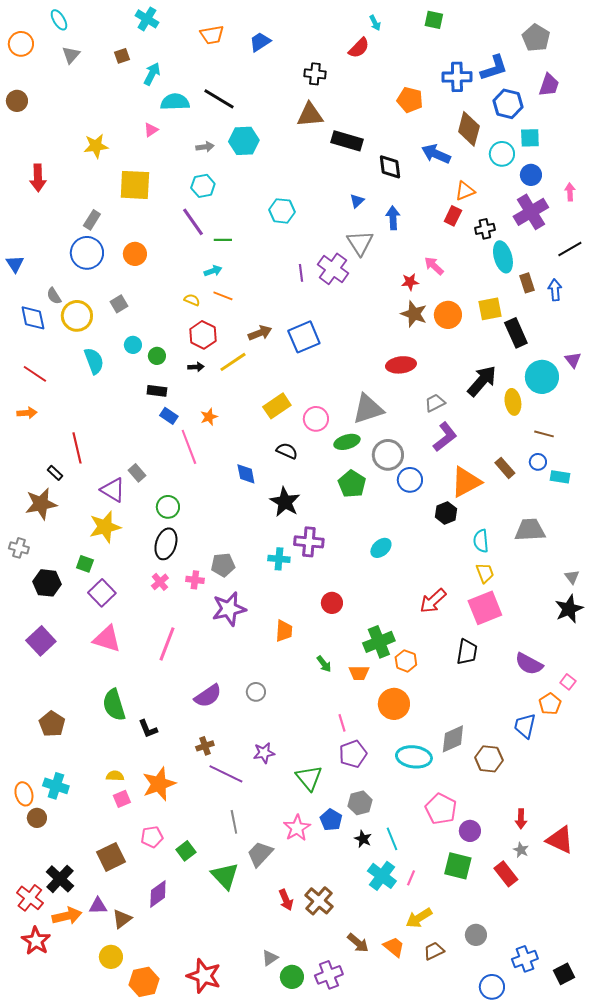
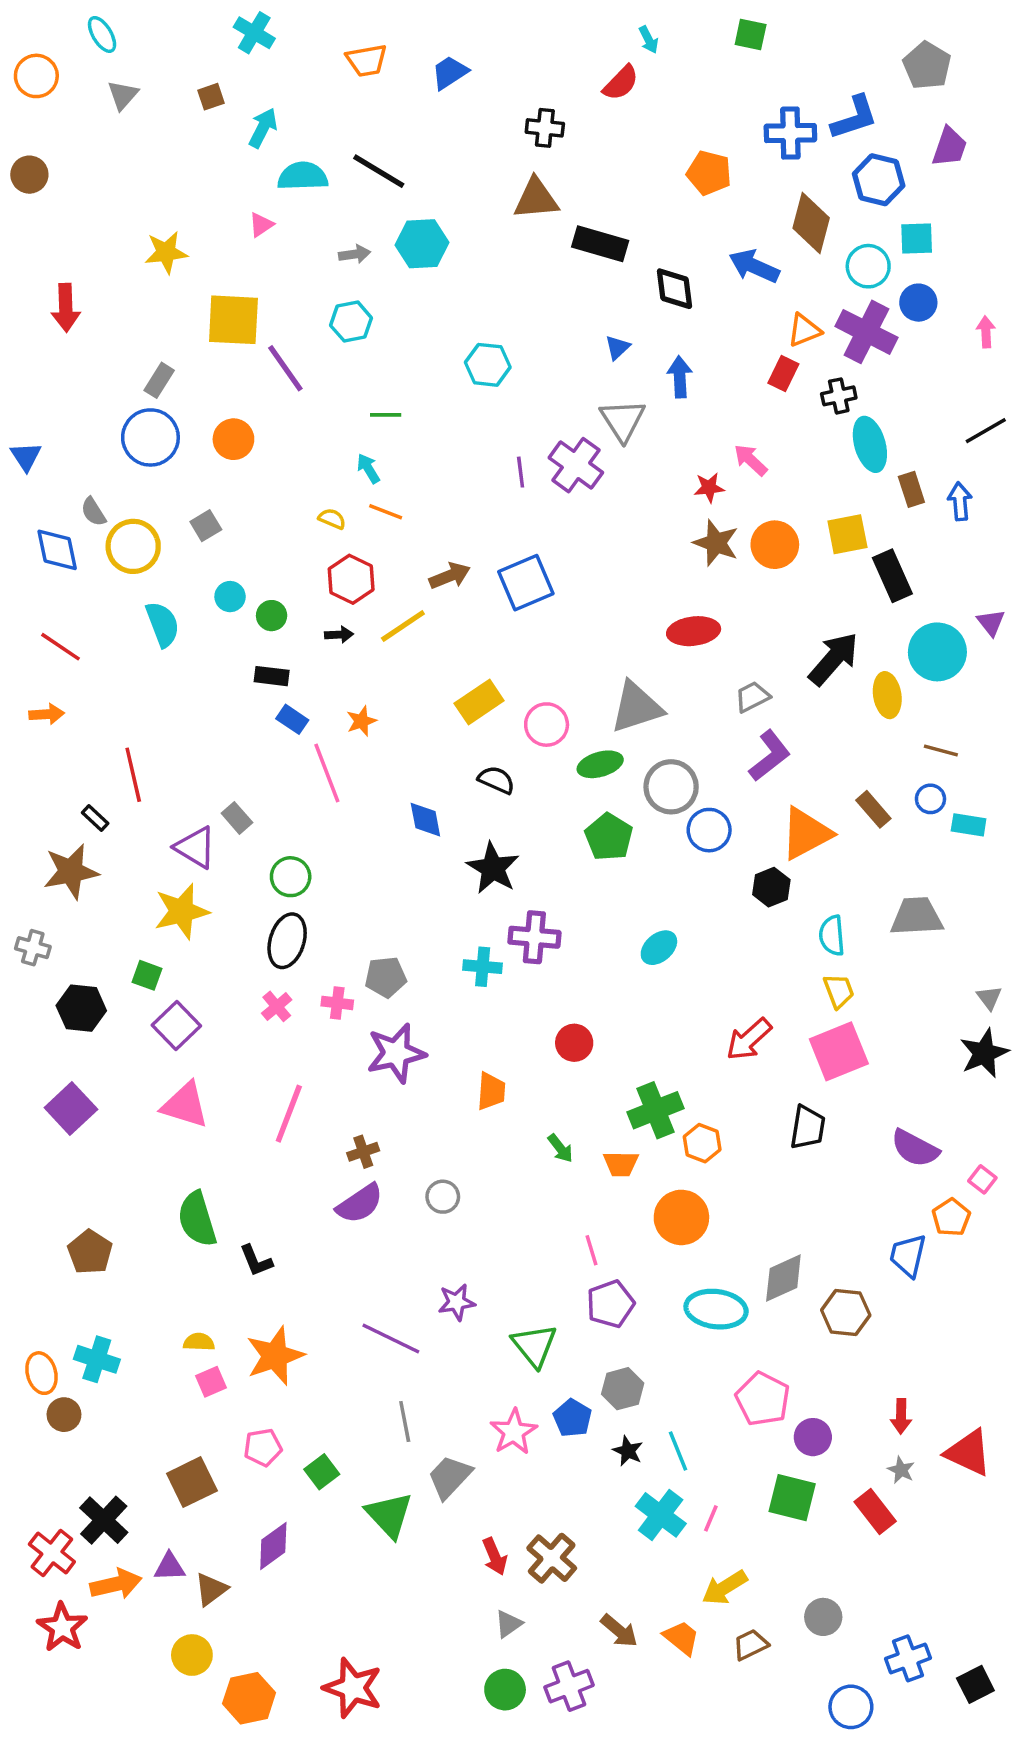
purple cross: (531, 212) -> (866, 332), moved, turned -32
purple line: (193, 222) -> (285, 368), moved
cyan arrow: (213, 271) -> (368, 469), turned -102
brown cross: (205, 746) -> (363, 1152), moved
gray triangle: (270, 958) -> (508, 1624), moved

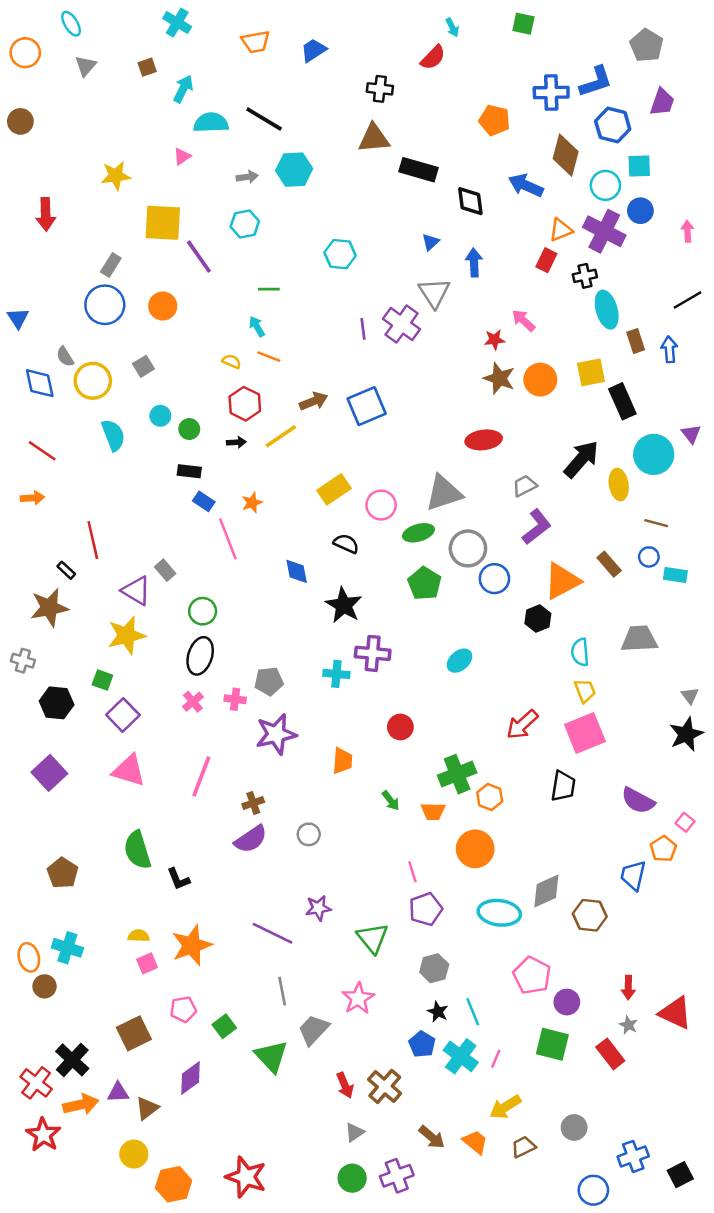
blue pentagon: (572, 1418) -> (422, 1044), moved

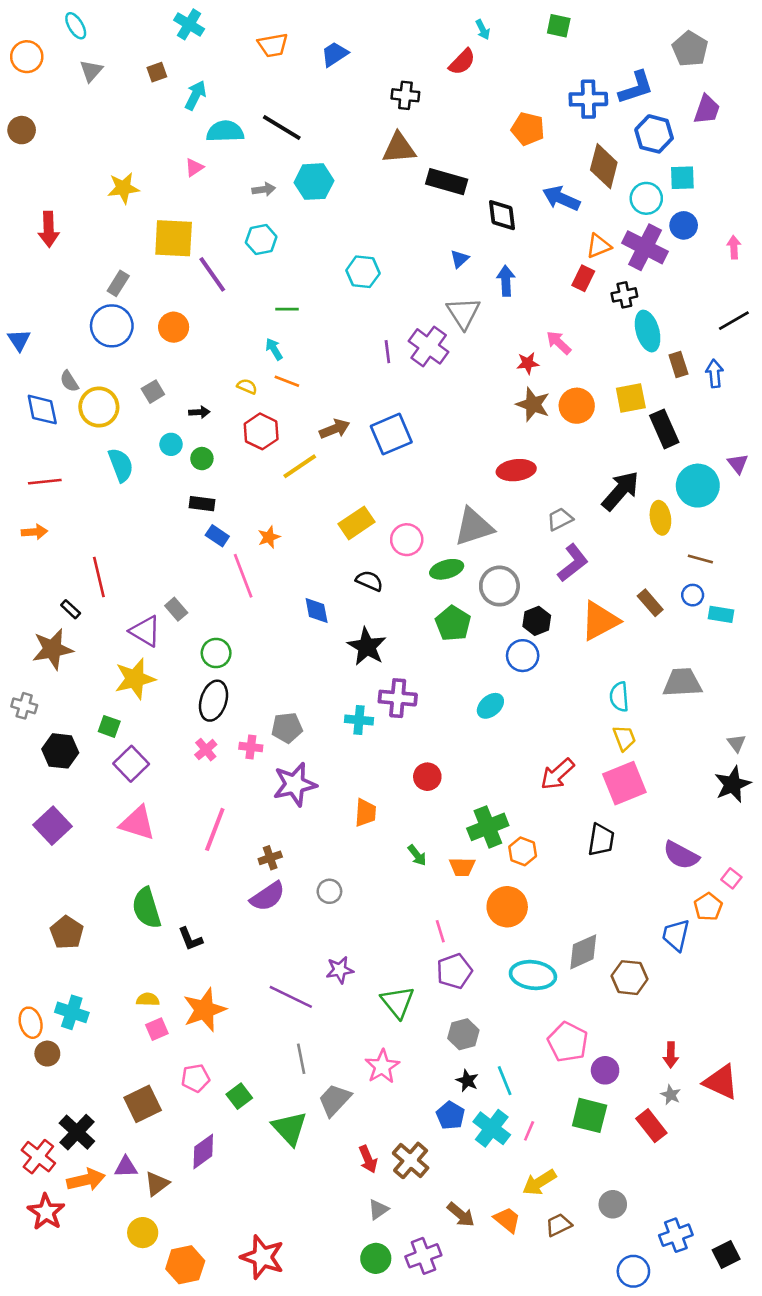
black arrow: (236, 442) -> (199, 412), moved
red line: (42, 451) -> (45, 482), turned -40
blue circle: (494, 579) -> (523, 656), moved
black hexagon: (538, 618) -> (537, 621), moved

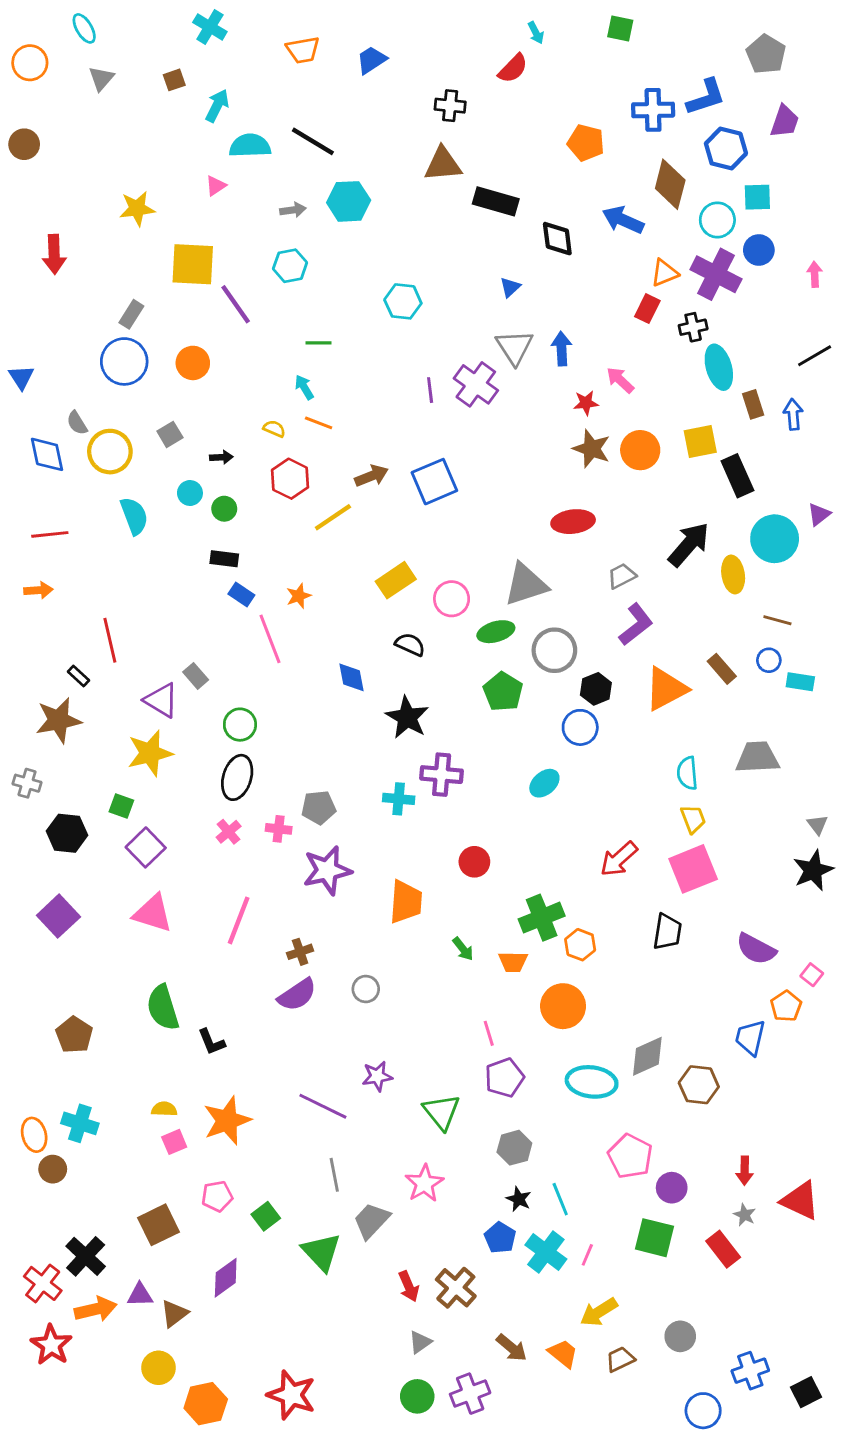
blue arrow: (506, 281) -> (562, 349), moved
purple triangle: (738, 464) -> (819, 514), turned 30
orange trapezoid: (365, 813) -> (406, 902), size x1.4

